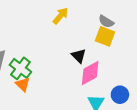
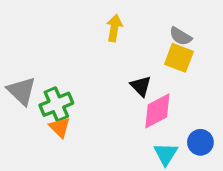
yellow arrow: (60, 16) -> (114, 28), turned -30
green cross: (20, 68) -> (56, 104), turned 30

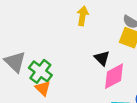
green cross: (56, 104) -> (40, 71), turned -30

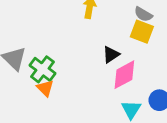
black triangle: (102, 58) -> (111, 55), turned 42

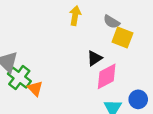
gray semicircle: (143, 14) -> (112, 22), moved
green cross: (42, 69) -> (19, 78), moved

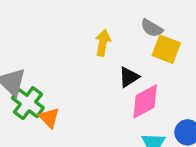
yellow arrow: (75, 16) -> (103, 43), moved

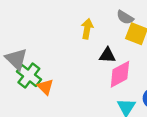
black triangle: (129, 77) -> (107, 55), turned 36

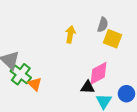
gray semicircle: (125, 17) -> (103, 25), turned -104
black triangle: (107, 55) -> (88, 87), moved

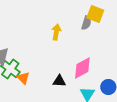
yellow square: (112, 39) -> (95, 14), moved
black triangle: (88, 87) -> (59, 81), moved

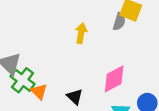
black triangle: (59, 81) -> (75, 97), moved, turned 40

